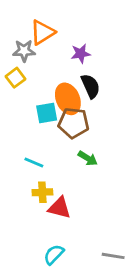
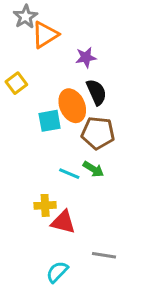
gray star: (24, 51) -> (25, 17), moved, turned -30
brown pentagon: (74, 123) -> (98, 133), moved
cyan line: (34, 163) -> (69, 174), moved
gray line: (113, 256) -> (104, 255), moved

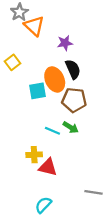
orange triangle: (45, 35) -> (34, 26), turned -45
gray line: (104, 255) -> (93, 192), moved

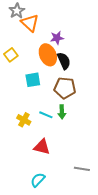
orange ellipse: (55, 79) -> (48, 55), moved
green arrow: (71, 127) -> (62, 112), turned 56
yellow cross: (34, 155) -> (24, 120), moved, turned 32

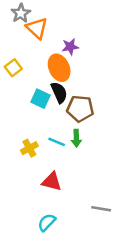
black semicircle: (64, 61) -> (59, 92), moved
cyan square: (33, 80) -> (41, 99), turned 35
yellow cross: (24, 120) -> (29, 148), turned 32

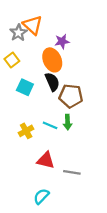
gray star: (21, 13) -> (18, 33), moved
cyan square: (41, 99) -> (25, 87), moved
gray line: (101, 209) -> (72, 172), moved

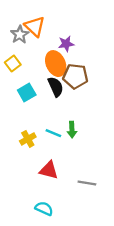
cyan square: (25, 87) -> (27, 93), turned 35
brown pentagon: (71, 96) -> (75, 76), moved
gray line: (72, 172) -> (87, 183), moved
cyan semicircle: (41, 196) -> (44, 208), turned 70

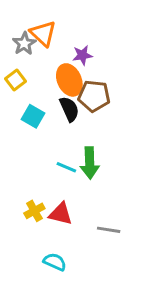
cyan square: (27, 93) -> (33, 116), turned -30
green arrow: (72, 130) -> (90, 163), size x1.5
yellow cross: (28, 139) -> (34, 211), moved

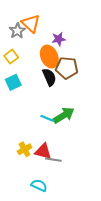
cyan square: (33, 116) -> (13, 82), moved, turned 35
green arrow: (90, 163) -> (64, 115), turned -120
gray line: (109, 230) -> (53, 160), moved

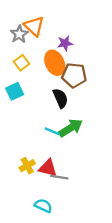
yellow square: (11, 57) -> (22, 63), moved
black semicircle: (49, 77) -> (60, 98), moved

